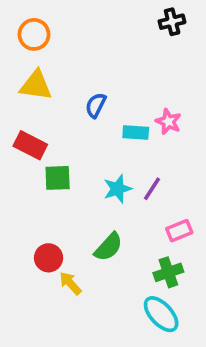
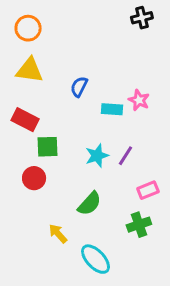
red circle: (49, 258) -> (34, 178), moved
cyan ellipse: (161, 314) -> (95, 259), moved

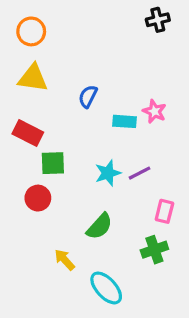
purple line: (125, 156) -> (139, 173), turned 30
pink rectangle: (148, 190) -> (164, 211), turned -54

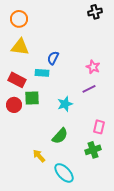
cyan rectangle: (124, 121) -> (42, 73), moved
purple line: (139, 173) -> (89, 89), moved
red circle: (38, 198) -> (14, 105), moved

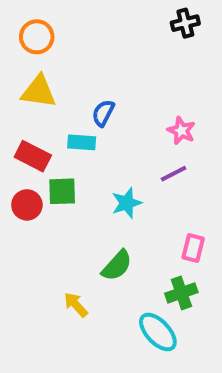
cyan ellipse: (64, 173) -> (158, 332), moved

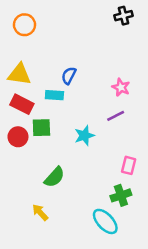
yellow triangle: (39, 92) -> (19, 74), moved
green semicircle: (117, 266) -> (54, 177), moved
yellow arrow: (76, 305) -> (40, 212), moved

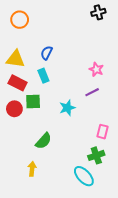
blue semicircle: (69, 76) -> (47, 53), moved
cyan rectangle: (54, 95) -> (43, 76), turned 64
yellow arrow: (40, 212) -> (32, 169), turned 48

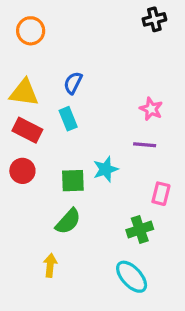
purple line: (92, 92) -> (145, 145), turned 32
green square: (33, 102) -> (73, 181), moved
pink rectangle: (103, 132) -> (161, 194), moved
green cross: (96, 155) -> (140, 229), moved

